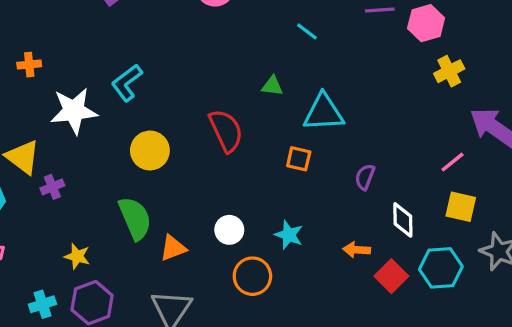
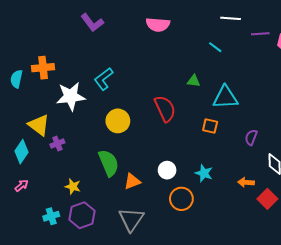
orange cross: (29, 65) -> (43, 68), size x1.5

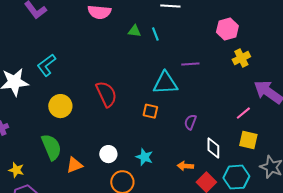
purple line: (260, 34) -> (190, 64), moved
cyan line: (215, 47) -> (155, 34), turned 32
green triangle: (194, 81) -> (134, 31), moved

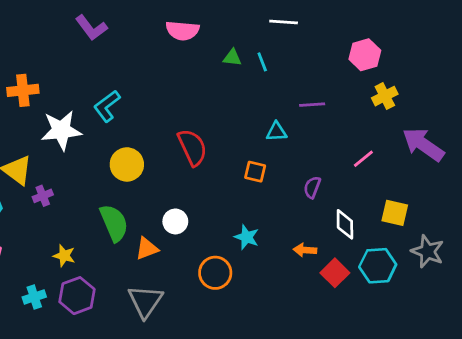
cyan triangle: (165, 83) -> (276, 132), size x0.6
pink line: (243, 113) -> (363, 159), moved
white circle: (108, 154) -> (175, 221), moved

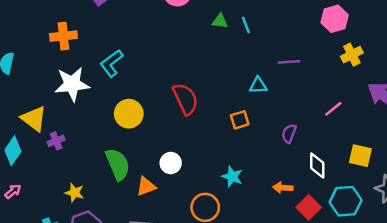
orange cross: (23, 90) -> (63, 36), moved
orange square: (255, 172) -> (240, 120), turned -30

